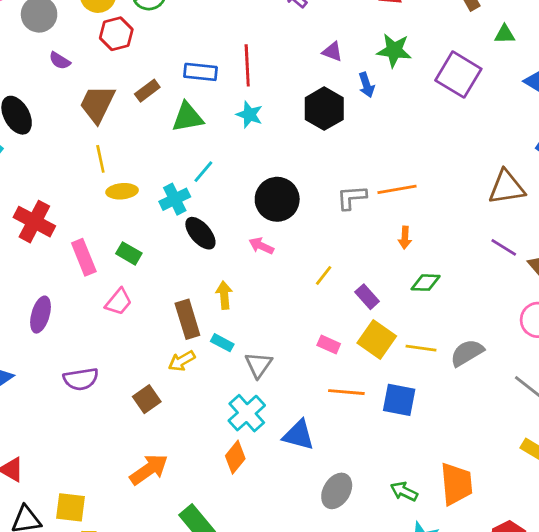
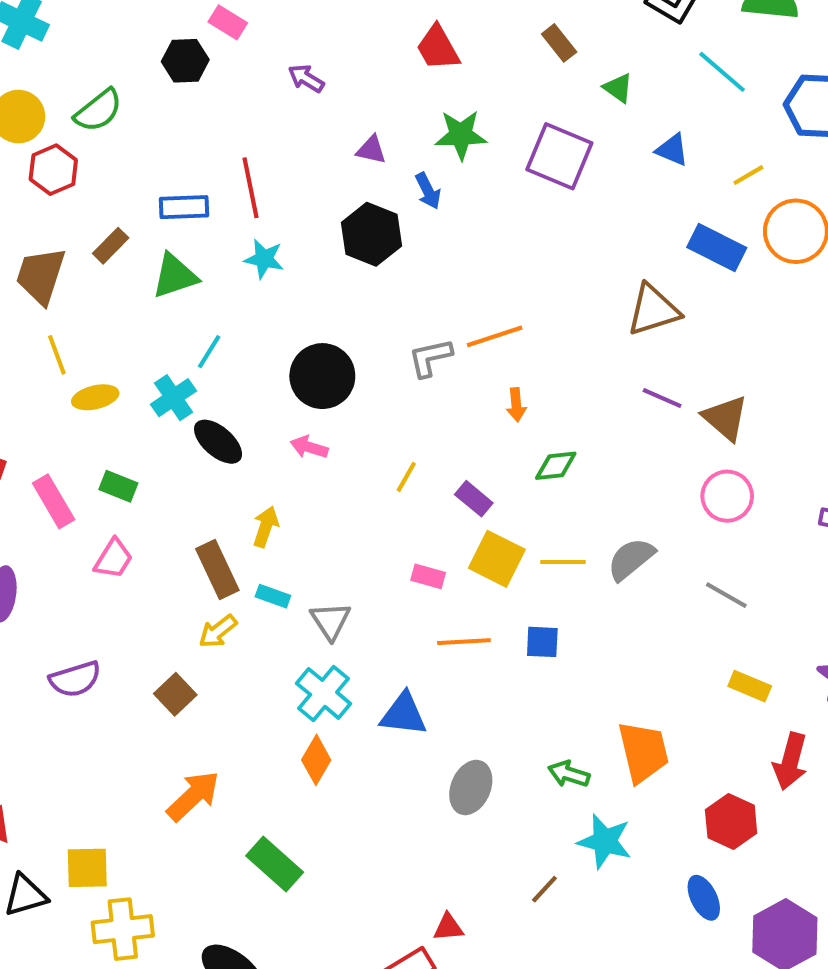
green triangle: (505, 34) -> (618, 88), turned 45
yellow arrow: (224, 295) -> (266, 527), turned 32
blue square: (399, 400) -> (542, 642), size x0.7

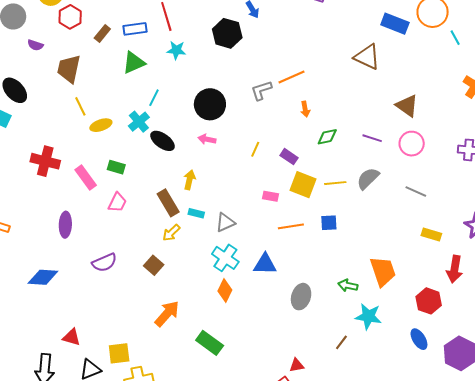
brown rectangle: (111, 246) -> (102, 34), moved
brown triangle: (653, 310) -> (367, 57), turned 48
purple line: (662, 398) -> (372, 138), moved
gray triangle: (330, 621) -> (225, 222), turned 45

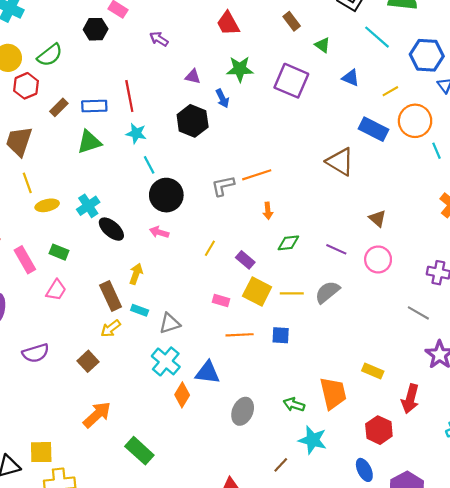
cyan line: (154, 98) -> (149, 165), moved, turned -60
brown triangle: (407, 106) -> (377, 218), size x0.7
gray line: (416, 192) -> (418, 313), moved
yellow rectangle: (431, 234) -> (373, 371), moved
orange diamond: (225, 290) -> (182, 395), moved

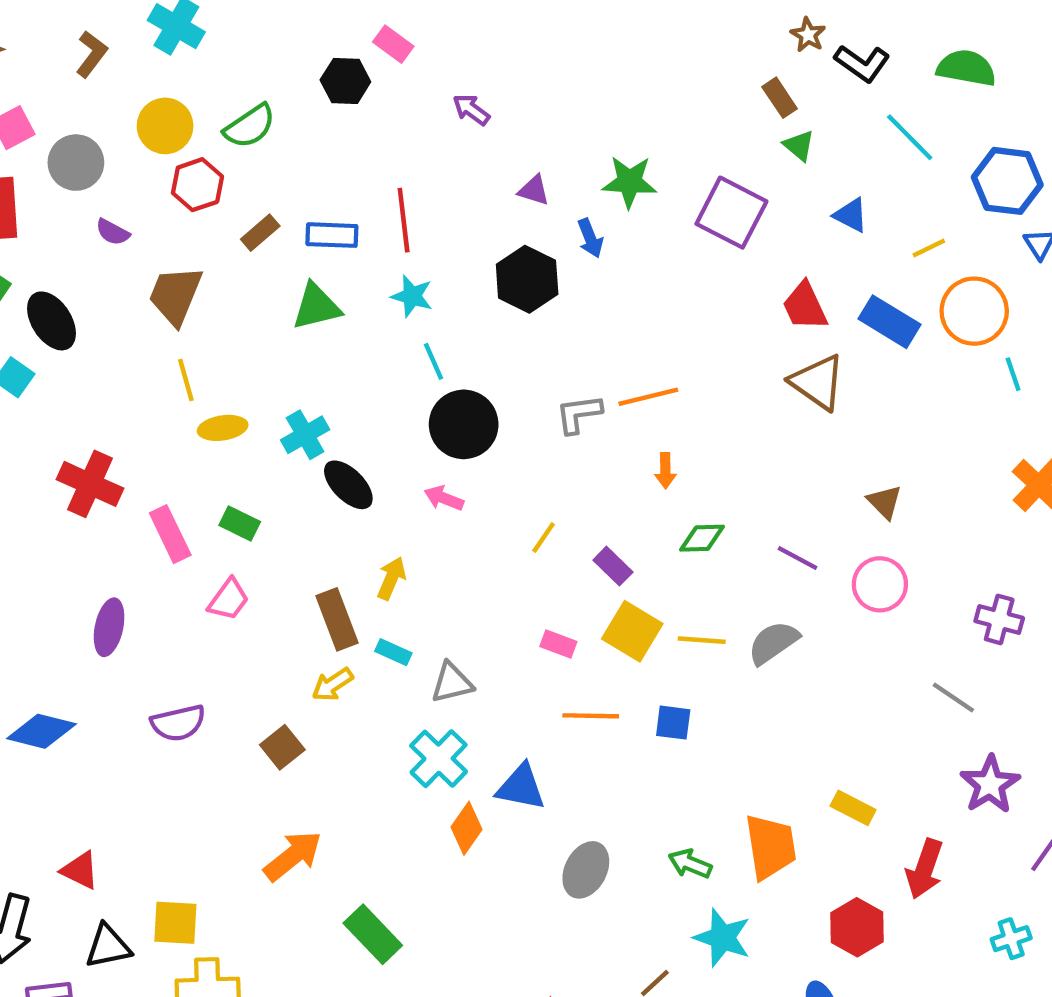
brown rectangle: (292, 21) -> (780, 98), moved
red trapezoid: (228, 23) -> (805, 306), moved

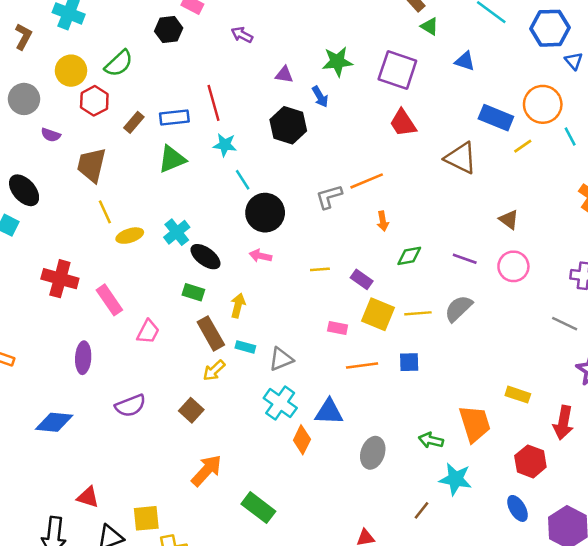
yellow line: (929, 248) -> (523, 146), moved
red trapezoid: (805, 306) -> (403, 123), moved
green rectangle: (240, 523) -> (193, 292), moved
yellow line: (544, 538) -> (320, 269), turned 60

